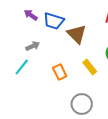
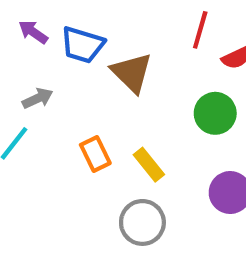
yellow rectangle: (90, 67) -> (149, 165), moved

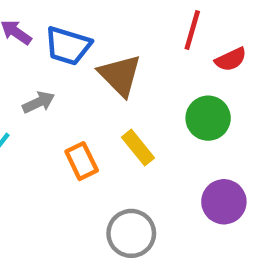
gray arrow: (38, 98) -> (39, 102), moved
yellow rectangle: (149, 165) -> (138, 148), moved

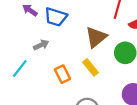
brown triangle: (120, 75) -> (96, 37), moved, turned 35

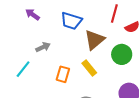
blue trapezoid: (56, 17) -> (71, 21), moved
orange rectangle: (62, 74) -> (63, 74), turned 42

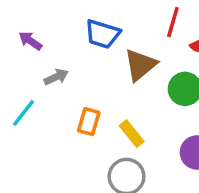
purple arrow: (33, 15) -> (30, 41), moved
yellow rectangle: (89, 68) -> (132, 134), moved

